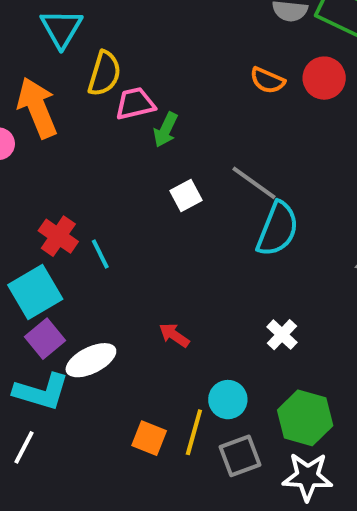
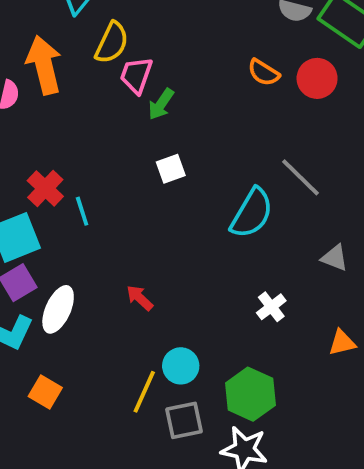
pink trapezoid: (135, 104) -> (136, 75), turned -66
gray line: (254, 183) -> (301, 177), moved
white cross: (282, 335) -> (271, 307), moved
white ellipse: (91, 360) -> (58, 309), turned -48
orange square: (149, 438) -> (45, 392), moved

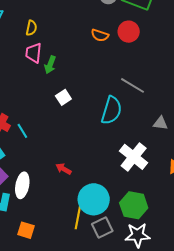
yellow semicircle: (112, 43) -> (31, 28), moved, size x0.7
white cross: (271, 307) -> (134, 157), size x1.8
cyan circle: (181, 366) -> (94, 199), size x1.6

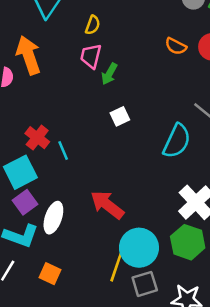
red arrow: (64, 169) -> (107, 205), size x1.8
green hexagon: (134, 205) -> (188, 242), moved

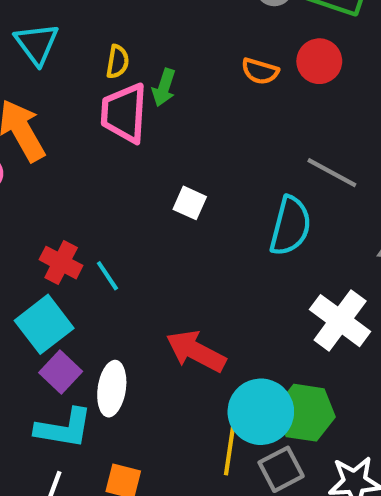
pink trapezoid: (91, 56) -> (124, 113), size x1.4
green arrow: (109, 74) -> (164, 87), moved
white square: (120, 116) -> (190, 203), turned -30
green hexagon: (188, 242) -> (305, 413), moved

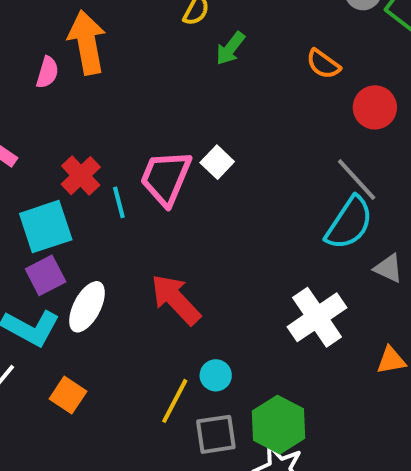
red circle: (319, 61) -> (375, 107), moved
pink trapezoid: (124, 113) -> (166, 178), moved
cyan semicircle: (290, 226) -> (349, 223), moved
cyan circle: (261, 412) -> (216, 375), size x0.5
green hexagon: (305, 413) -> (279, 425), moved

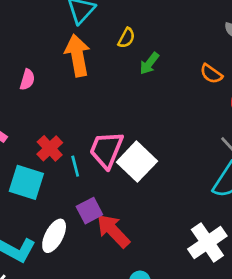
orange arrow: (87, 42) -> (77, 55), moved
white square: (217, 162) -> (137, 162), moved, size x1.8
cyan square: (46, 227) -> (26, 182), turned 36
purple square: (46, 275) -> (89, 211), moved

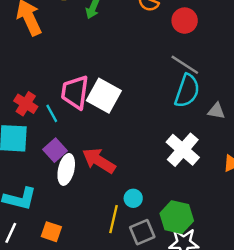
purple square: (89, 211) -> (55, 150), moved
white ellipse: (54, 236) -> (66, 169), moved

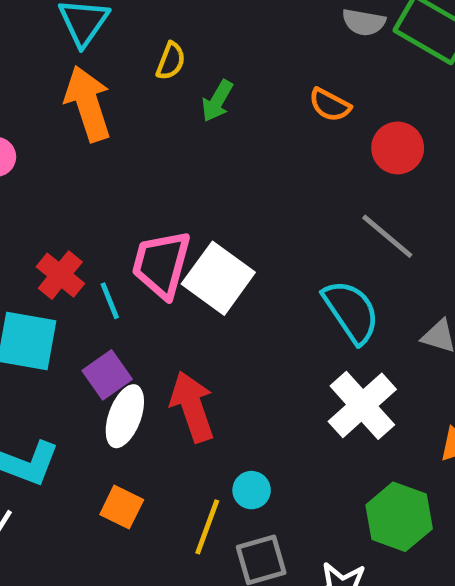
cyan semicircle: (187, 91) -> (351, 312), moved, turned -60
red arrow: (99, 161) -> (192, 407), turned 32
green hexagon: (177, 217) -> (399, 517), moved
orange square: (51, 232) -> (122, 507), moved

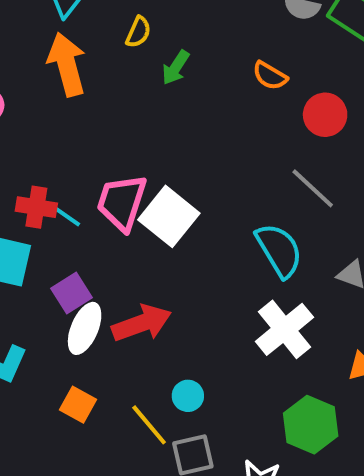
red cross: (60, 275) -> (36, 207), turned -33
cyan line: (110, 301) -> (66, 216), moved, turned -36
red arrow: (192, 407) -> (142, 323), turned 86
yellow line: (207, 527) -> (149, 425), turned -63

